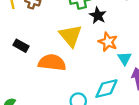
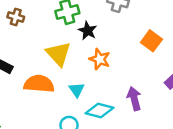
cyan triangle: (125, 58) -> (77, 90), moved
cyan diamond: (106, 89) -> (100, 110), turned 30

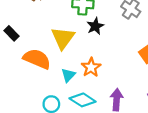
orange star: (100, 59) -> (91, 67), moved

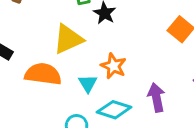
yellow triangle: (63, 38) -> (68, 39), turned 45

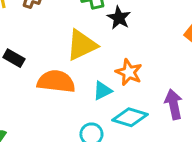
cyan triangle: (88, 84) -> (103, 91), turned 36

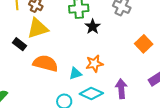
yellow triangle: (82, 45) -> (38, 28), moved
orange star: (129, 72) -> (94, 64), turned 30

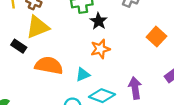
orange star: (94, 64) -> (100, 49), moved

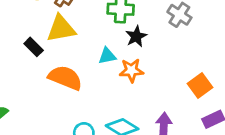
orange square: (156, 37) -> (200, 86), moved
cyan triangle: (83, 75) -> (107, 56), moved

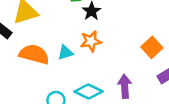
cyan triangle: (107, 56) -> (65, 53), moved

